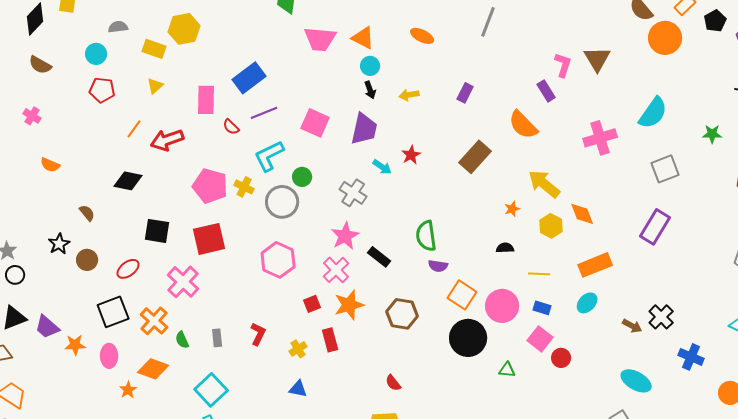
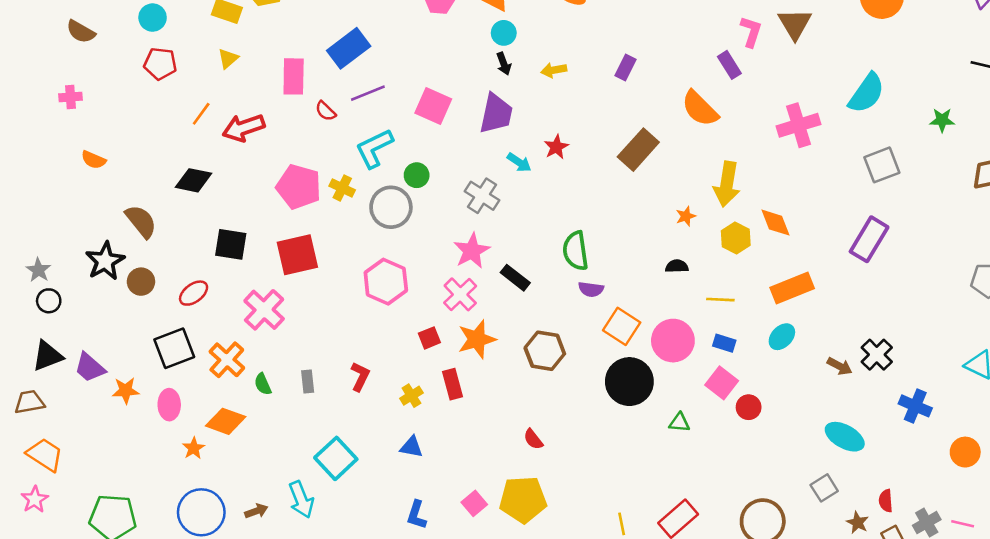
pink cross: (32, 116) -> (70, 97), turned -36
yellow arrow: (544, 184) -> (727, 184), turned -120
brown semicircle: (87, 213) -> (141, 221), size x1.6
black star: (59, 244) -> (105, 261), size x1.4
cyan square: (211, 390) -> (336, 458), moved

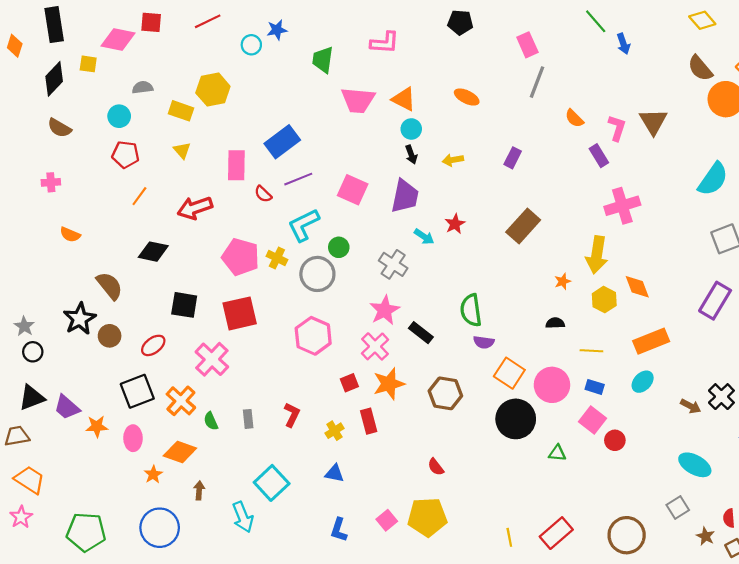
yellow triangle: (228, 59) -> (182, 150), turned -30
orange semicircle: (700, 109) -> (574, 118), moved, size x0.6
orange line: (201, 114) -> (139, 196), moved
pink cross: (799, 125) -> (622, 206), moved
brown arrow: (256, 511) -> (199, 490), moved, turned -66

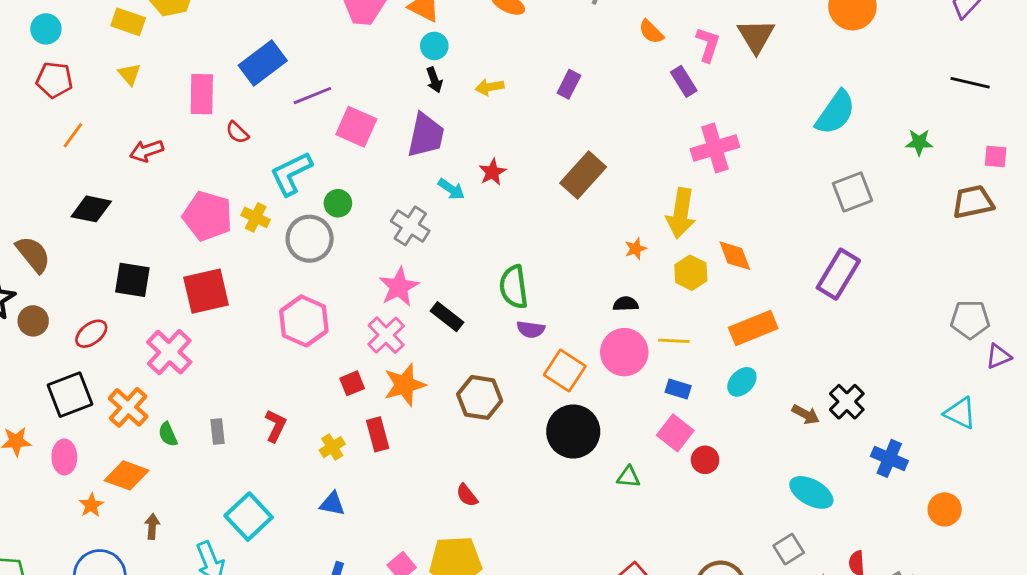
purple line: (298, 179) -> (312, 96), moved
red arrow: (195, 208) -> (147, 151), size x0.7
pink circle: (552, 385) -> (624, 352), moved

